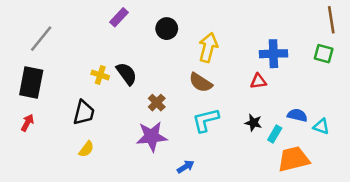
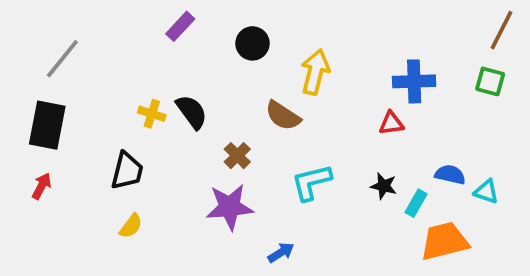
brown line: (331, 20) -> (502, 30), turned 36
brown semicircle: (201, 83) -> (283, 116), moved

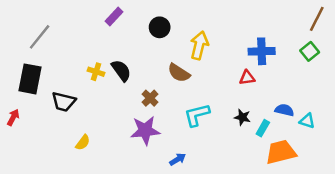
green square: (490, 81) -> (310, 51), turned 36
black trapezoid: (127, 171) -> (64, 102), moved, turned 90
red arrow: (41, 186) -> (13, 117), moved

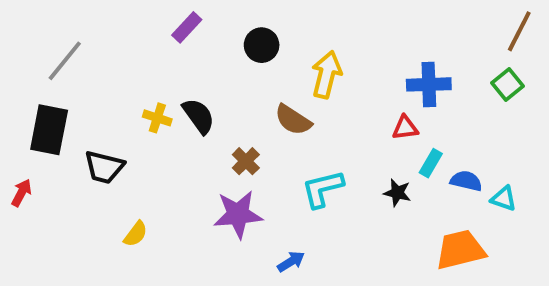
cyan rectangle: (263, 128) -> (431, 163), moved

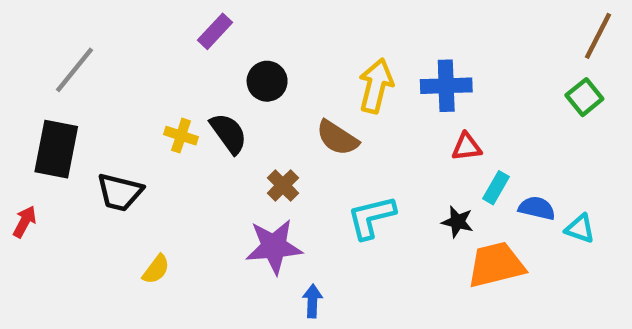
black circle: (262, 45) -> (267, 81), moved
blue cross: (429, 84) -> (446, 86), moved
orange trapezoid: (460, 250) -> (496, 265), moved
blue arrow: (291, 262) -> (312, 301), moved, turned -56

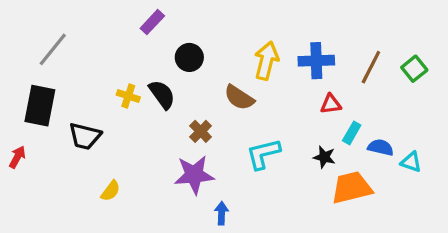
brown line: (598, 36) -> (371, 67), moved

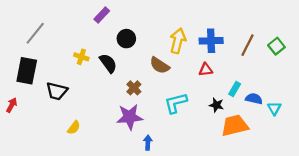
yellow cross: (128, 96) -> (81, 57), moved
red triangle: (331, 104) -> (206, 70), moved
cyan triangle: (411, 162) -> (274, 108), turned 40

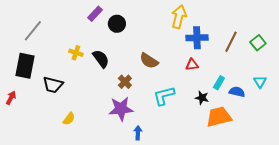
black circle: (126, 39) -> (117, 24), moved
yellow arrow: (178, 41) -> (179, 17), moved
cyan triangle: (274, 108) -> (260, 82), moved

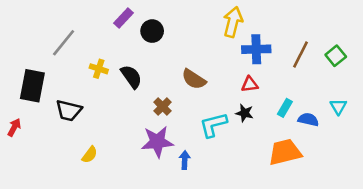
gray line: (33, 31) -> (64, 43), moved
black star: (202, 98) -> (245, 113), moved
blue arrow: (138, 133) -> (185, 160), moved

